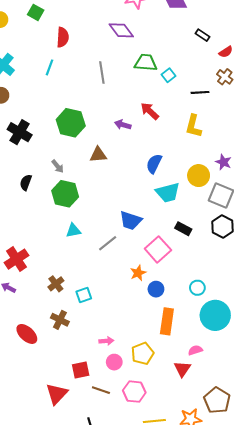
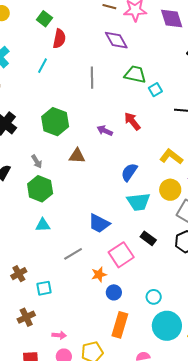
green square: (36, 12) -> (44, 19), moved
yellow L-shape: (193, 126) -> (171, 157), moved, turned 105
gray line: (108, 243) -> (73, 254), moved
brown cross: (60, 320) -> (26, 317), moved, turned 30

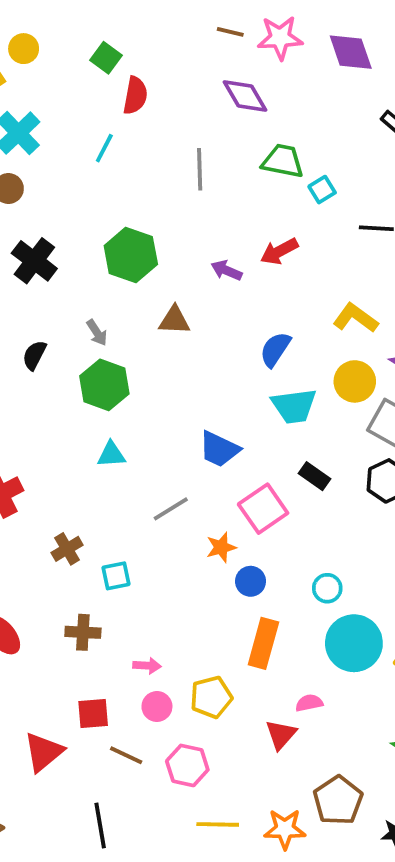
red arrow: (132, 121) -> (279, 251), turned -78
brown cross: (26, 317) -> (83, 632), turned 30

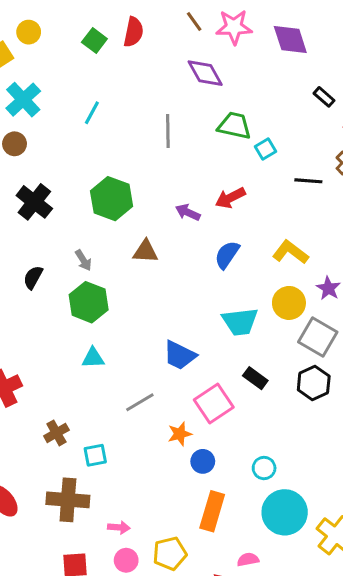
brown line: (230, 32) -> (194, 22), turned 40
red semicircle: (135, 95) -> (133, 32), moved
blue semicircle: (275, 349) -> (227, 255), moved
brown cross: (83, 632) -> (68, 500), size x1.5

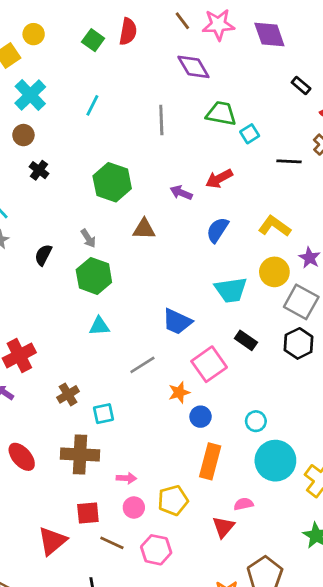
black cross: (34, 202) -> (39, 170), moved, size x0.6

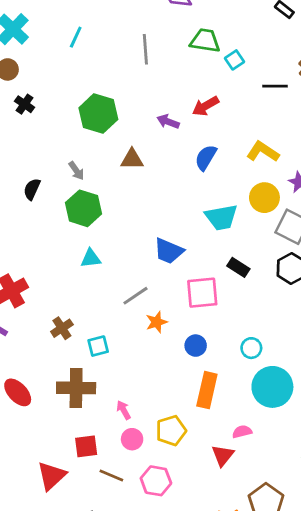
pink square: (209, 364) -> (202, 293), turned 32
orange star: (179, 392) -> (157, 322), moved
pink arrow: (126, 478) -> (124, 410), turned -120

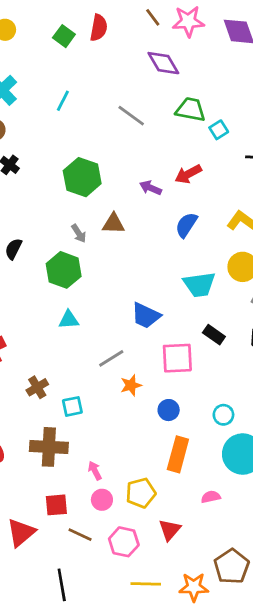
gray line: (145, 49) -> (131, 116), turned -52
gray arrow: (76, 171) -> (79, 233), moved
red triangle: (223, 455) -> (170, 530), moved

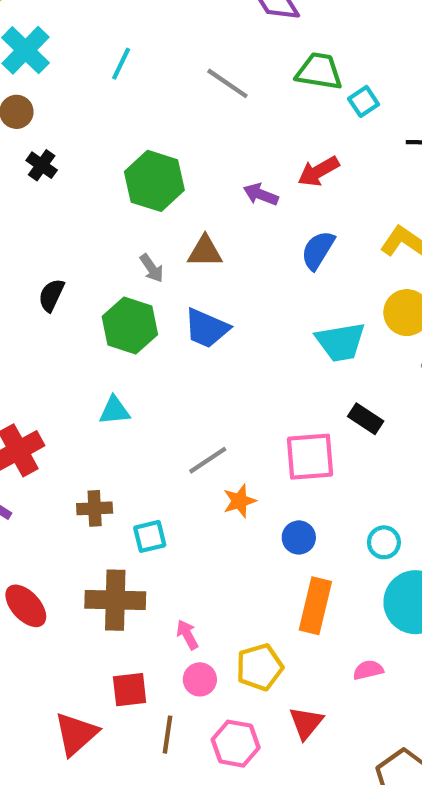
blue trapezoid: (146, 316) -> (207, 328), moved
cyan triangle: (69, 320) -> (114, 411), moved
brown cross: (37, 387) -> (95, 508), turned 30
brown line: (80, 535) -> (168, 735), turned 75

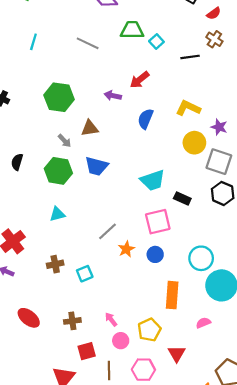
cyan trapezoid: (341, 342) -> (153, 180), moved
blue circle: (299, 537) -> (155, 254), moved
cyan circle: (384, 542) -> (201, 258), size x1.5
brown cross: (115, 600) -> (72, 321), moved, size x0.6

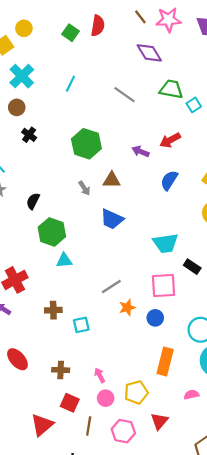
green hexagon: (58, 171) -> (52, 232), moved
red square: (87, 351) -> (70, 403), turned 30

